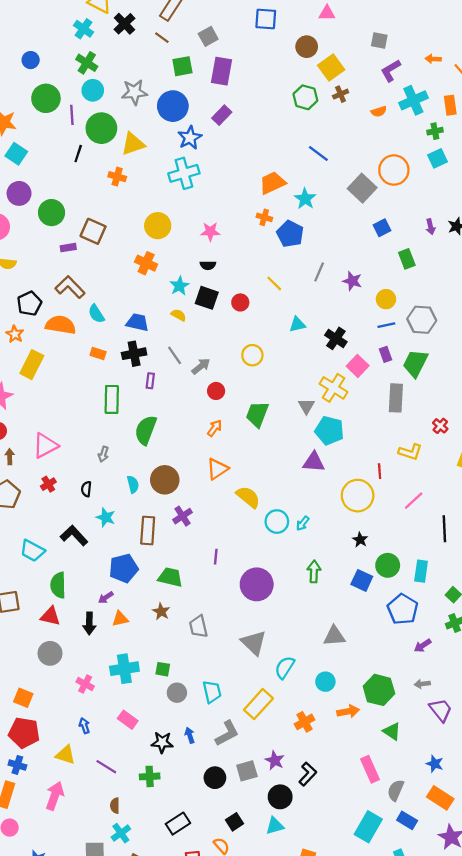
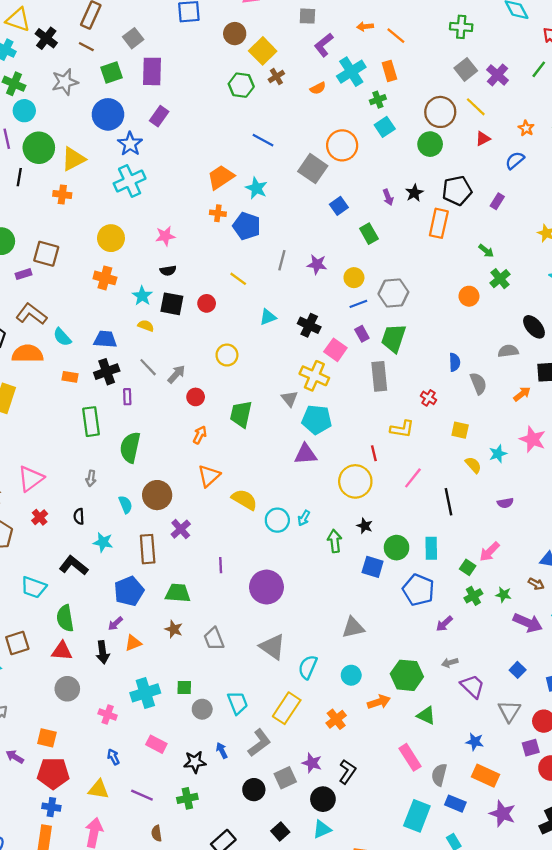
gray star: (134, 92) -> (65, 82), moved
green arrow: (314, 571) -> (335, 541), moved

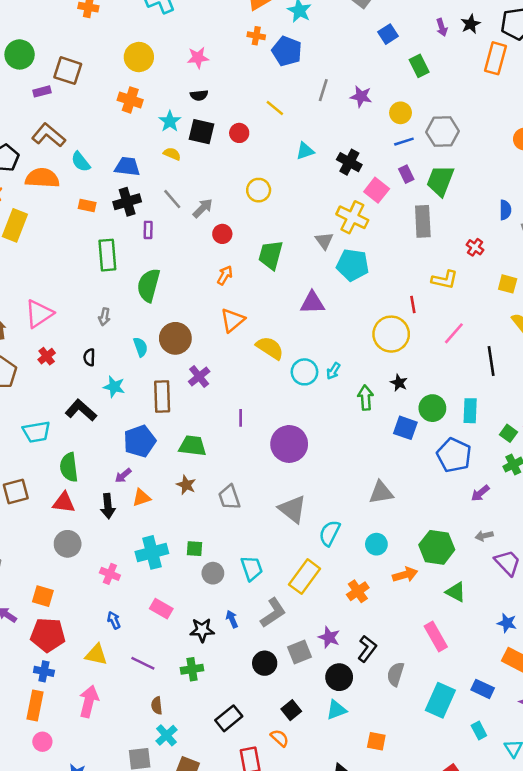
purple triangle: (306, 454) -> (312, 303), moved
cyan trapezoid: (34, 587) -> (36, 432), turned -32
gray semicircle: (439, 775) -> (396, 674), moved

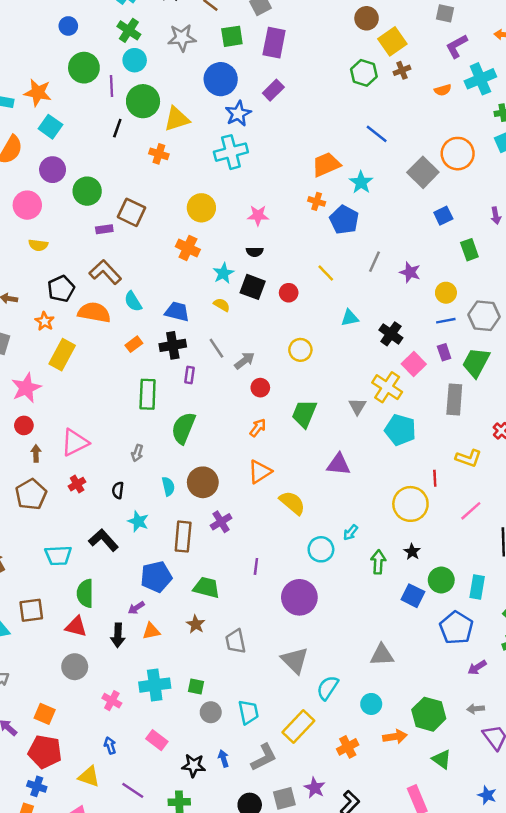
orange rectangle: (87, 206) -> (134, 344), turned -56
cyan pentagon: (353, 265) -> (400, 430), moved
cyan circle: (304, 372) -> (321, 549), moved

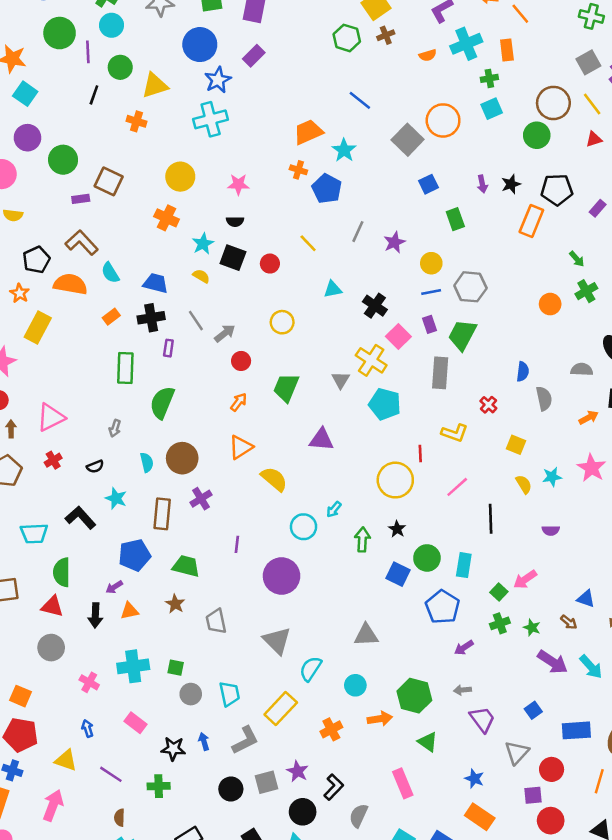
green circle: (143, 101) -> (120, 67), size x0.7
purple star: (410, 272) -> (394, 242), turned 30
black semicircle: (118, 490) -> (95, 466), turned -119

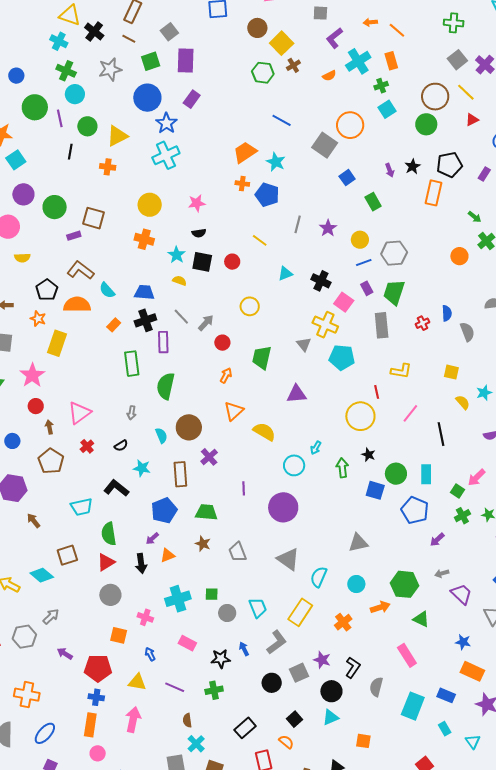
cyan square: (25, 94) -> (16, 160), turned 30
purple rectangle: (168, 348) -> (163, 342), size x1.5
red cross: (488, 405) -> (423, 323), moved, turned 32
red triangle: (52, 606) -> (106, 562), turned -36
orange square: (20, 696) -> (119, 635), moved

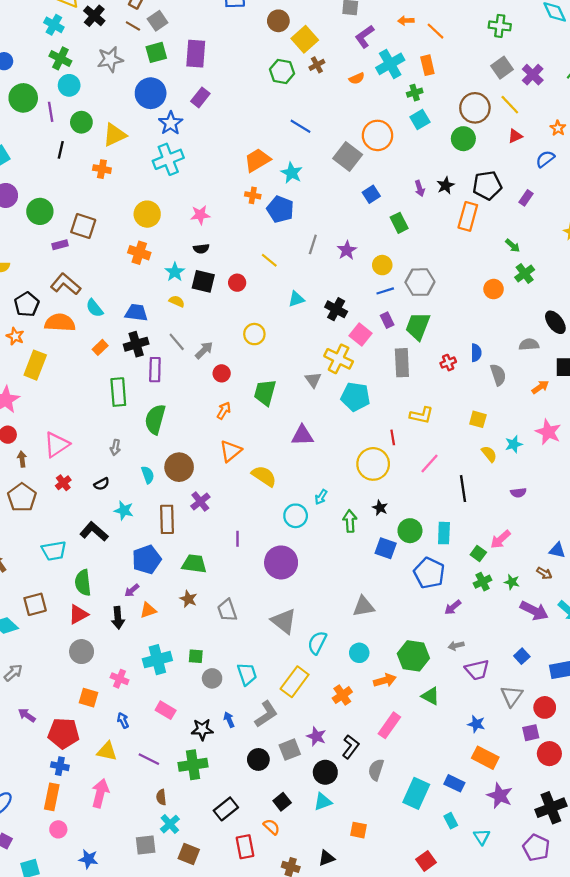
gray square: (169, 32) -> (158, 21), moved
purple trapezoid: (461, 594) -> (477, 670), turned 120
pink rectangle: (407, 655) -> (389, 725), moved, turned 65
green cross: (214, 690) -> (193, 765), size x1.4

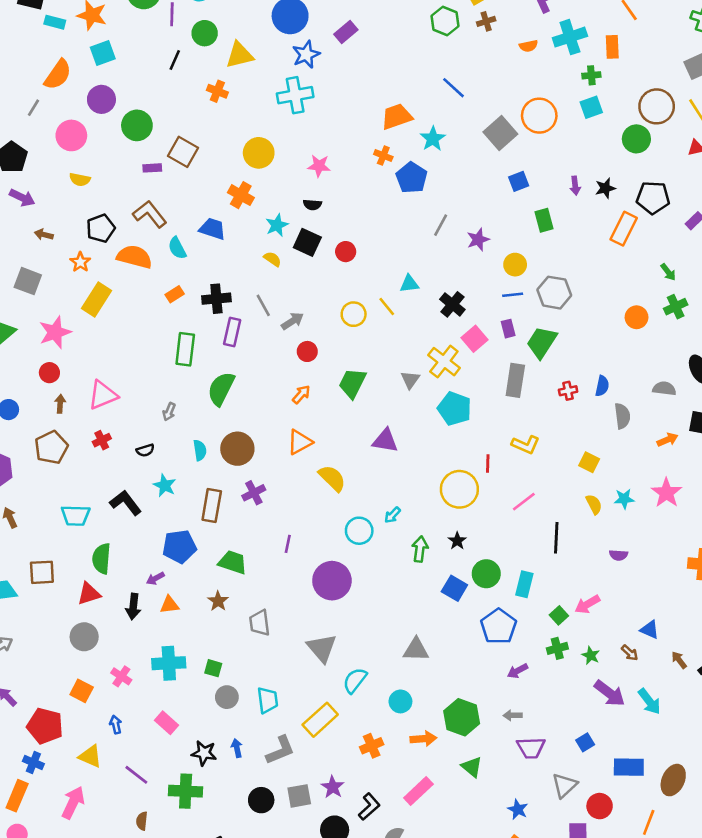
yellow line: (269, 260) -> (387, 307), moved
blue trapezoid: (136, 313) -> (212, 229), moved

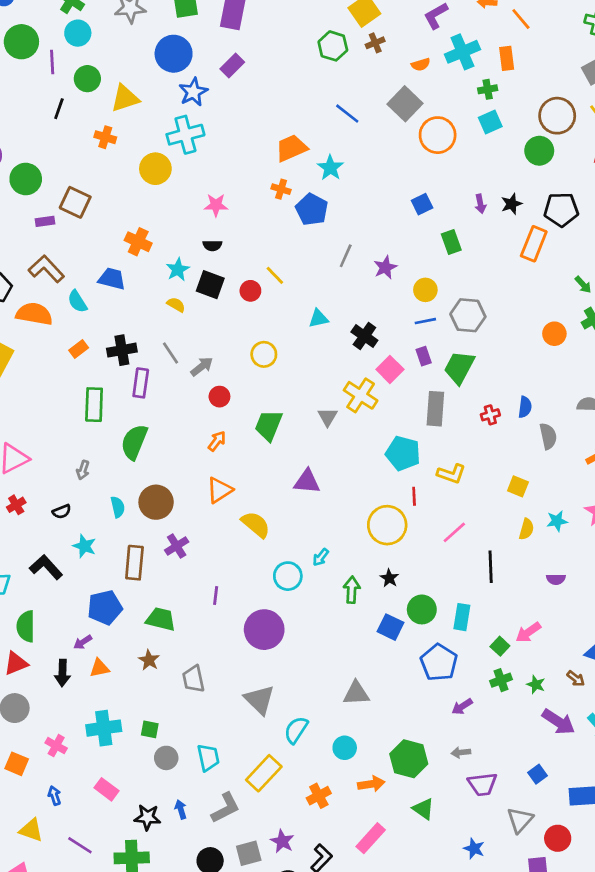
gray square: (500, 133) -> (405, 104), moved
yellow circle: (259, 153) -> (155, 169), moved
yellow line: (387, 307) -> (275, 275), moved
cyan pentagon: (455, 409) -> (403, 453), moved
yellow semicircle: (594, 504) -> (526, 529), turned 48

